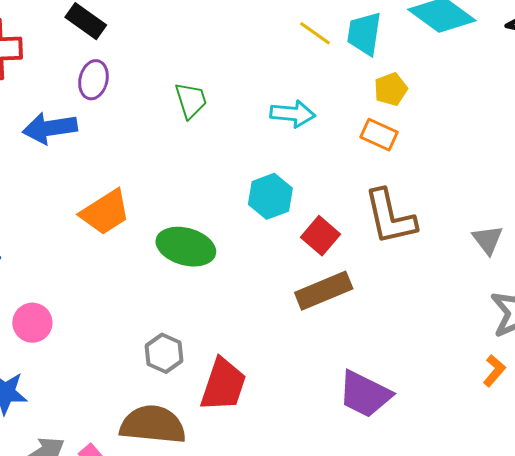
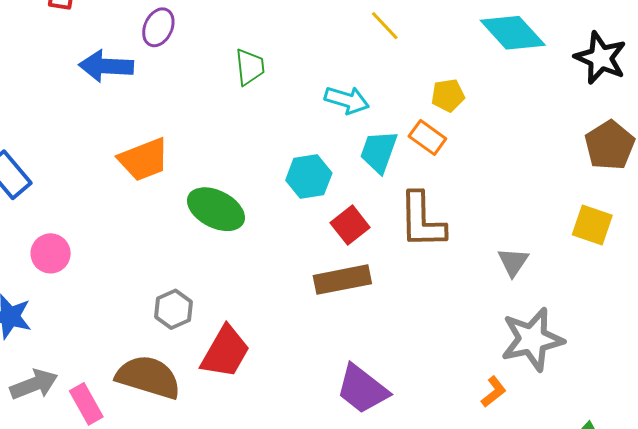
cyan trapezoid: (364, 34) -> (379, 152), moved

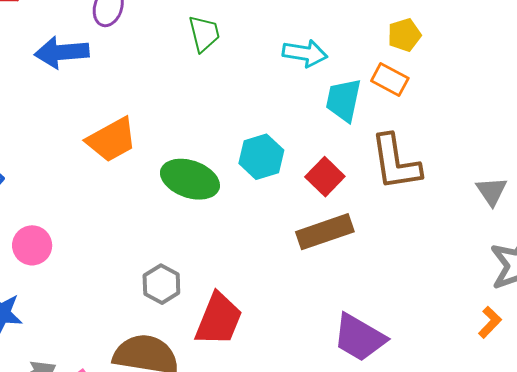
cyan hexagon: (309, 177) -> (261, 157), moved

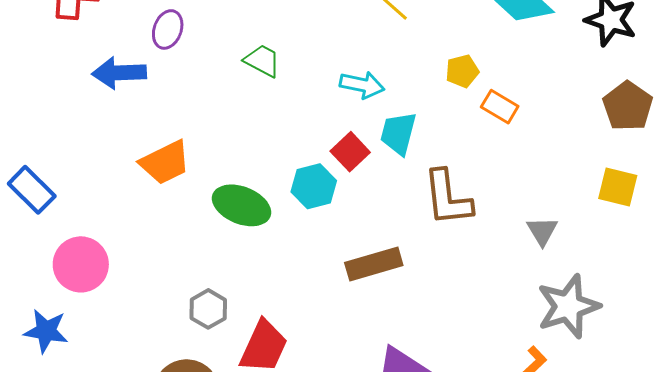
green trapezoid: (204, 34) -> (262, 61), turned -51
orange rectangle: (390, 79) -> (500, 107), moved
red square: (325, 177) -> (350, 152), moved
pink circle: (32, 245) -> (81, 264), size x1.4

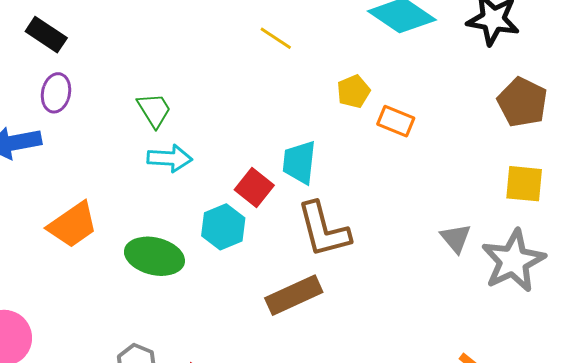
green trapezoid: (262, 61) -> (154, 110), turned 39
cyan arrow: (362, 85) -> (170, 158), moved
brown L-shape: (448, 198) -> (323, 230), moved
gray star: (568, 306) -> (513, 261), moved

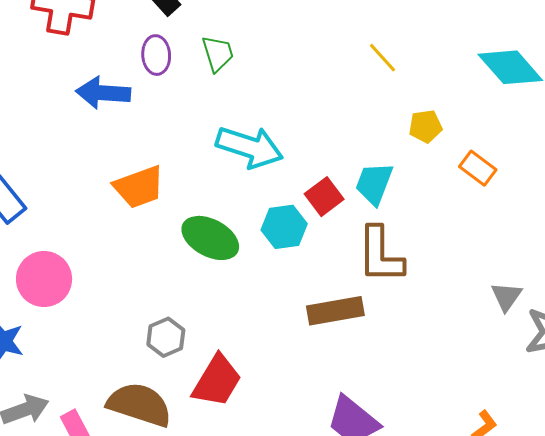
yellow pentagon: (353, 91) -> (425, 126), moved
purple ellipse: (56, 93) -> (156, 55), turned -30
green trapezoid: (154, 110) -> (218, 54), moved
cyan arrow: (170, 158) -> (250, 147), size x1.5

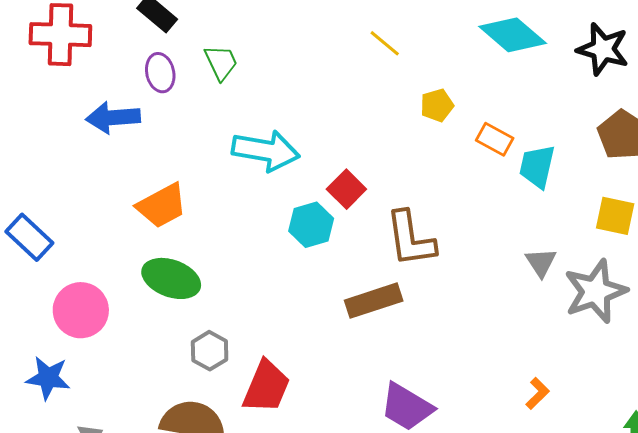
cyan trapezoid: (374, 184) -> (537, 166), moved
green ellipse: (210, 238) -> (171, 278), moved

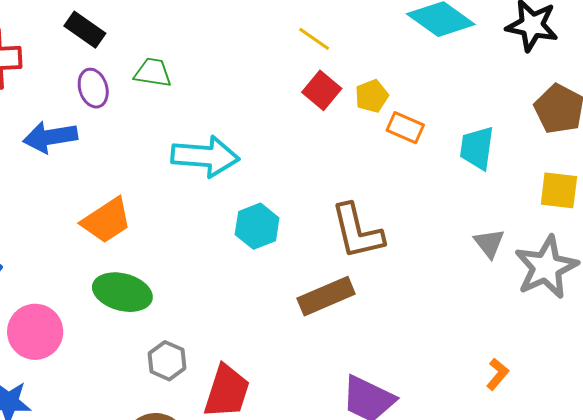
green trapezoid: (221, 62) -> (153, 73), turned -51
orange rectangle: (495, 139) -> (405, 128), moved
red square: (346, 189) -> (322, 90), moved

